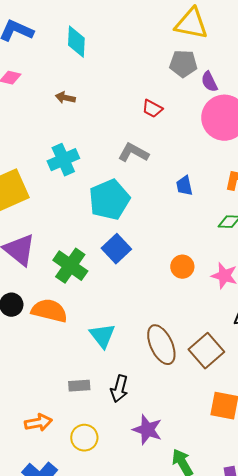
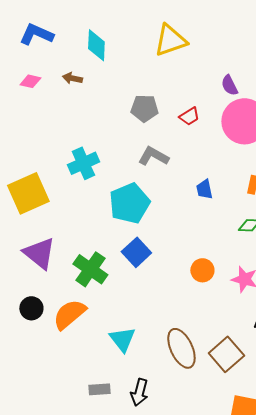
yellow triangle: (191, 24) -> (170, 40), moved, turned -30
gray pentagon: (183, 64) -> (144, 108), moved
brown arrow: (65, 98) -> (72, 78), moved
red trapezoid: (152, 109) -> (189, 116), moved, turned -60
orange semicircle: (49, 311) -> (69, 314), turned -54

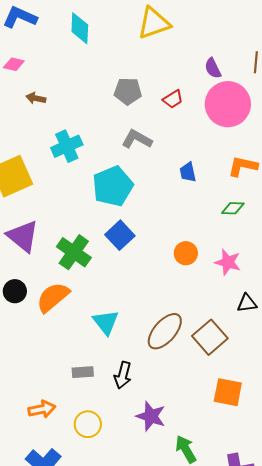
brown arrow: (72, 78) -> (36, 98), moved
brown ellipse: (181, 348) -> (165, 331), turned 66

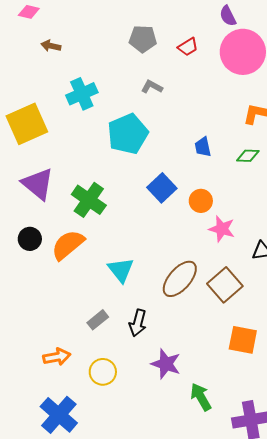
gray L-shape: (137, 139) -> (152, 87), size x0.7
blue trapezoid: (188, 172) -> (203, 147), moved
blue square: (120, 235) -> (162, 188), moved
pink star: (228, 262) -> (222, 229), moved
gray rectangle: (83, 372) -> (98, 320), turned -35

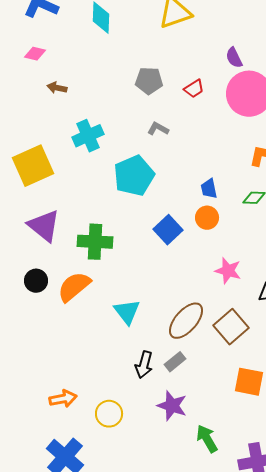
green cross: (89, 200) -> (95, 242), turned -32
orange circle: (201, 201) -> (207, 218), moved
gray rectangle: (98, 320) -> (175, 362), moved

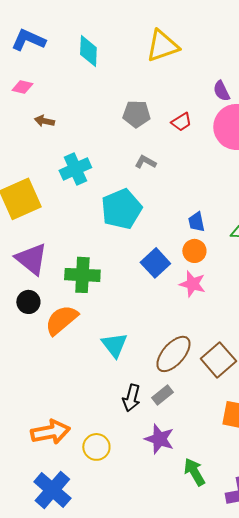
pink star: (228, 271) -> (192, 284), moved
black circle: (36, 281) -> (28, 302), moved
orange arrow: (63, 399) -> (50, 432), size x1.4

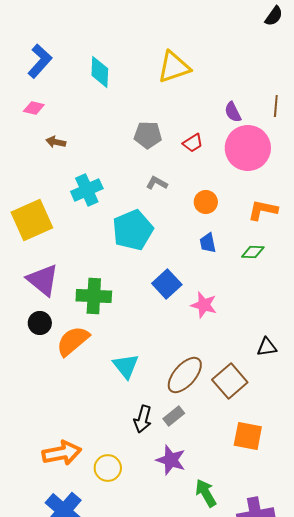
blue L-shape: (28, 40) -> (40, 61), turned 108
orange circle: (194, 251) -> (206, 202), moved

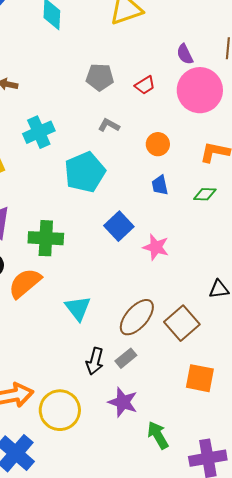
yellow circle: (108, 468) -> (60, 410), size x1.5

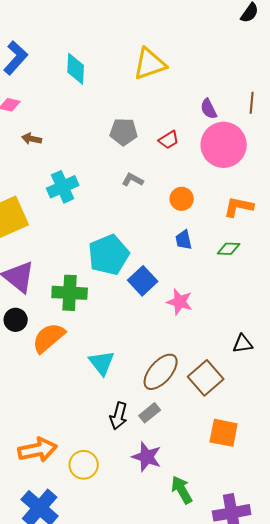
cyan pentagon: (85, 172) -> (109, 255), moved
yellow circle: (60, 410) -> (84, 465), size x0.7

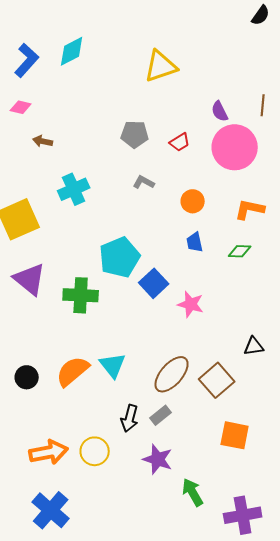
cyan diamond: (76, 69) -> (72, 51), moved, turned 60
black circle: (16, 320) -> (27, 377), moved
orange semicircle: (49, 338) -> (73, 371), moved
yellow circle: (84, 465) -> (95, 451), moved

